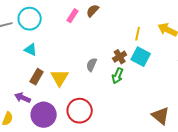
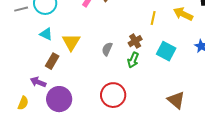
cyan square: (141, 57) -> (166, 51), moved
yellow triangle: (60, 78) -> (71, 42), moved
red circle: (80, 111) -> (113, 95), moved

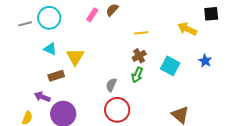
yellow line: (153, 18) -> (141, 33), moved, turned 72
gray semicircle: (107, 49) -> (111, 85), moved
brown rectangle: (52, 61) -> (56, 76), turned 42

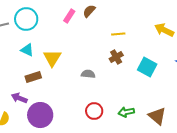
green arrow: (137, 75) -> (126, 112), moved, turned 56
gray semicircle: (111, 85) -> (88, 74), moved, turned 72
red circle: (117, 110) -> (94, 111), size x0.7

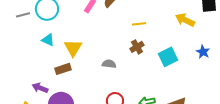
cyan square: (147, 67) -> (168, 57), turned 36
brown rectangle: (33, 77) -> (63, 69), moved

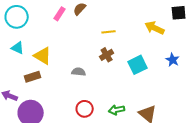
yellow triangle: (73, 48) -> (43, 56), turned -30

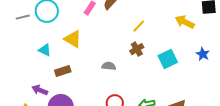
yellow line: (109, 32) -> (139, 26), turned -40
cyan triangle: (18, 48) -> (45, 50), moved
yellow triangle: (43, 56) -> (73, 39), moved

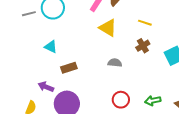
yellow line: (139, 26) -> (145, 23), turned 64
yellow triangle: (73, 39) -> (108, 28), moved

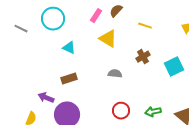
gray line: (29, 14) -> (21, 29), moved, turned 40
yellow line: (145, 23) -> (145, 26), moved
cyan triangle: (51, 47) -> (69, 48), moved

